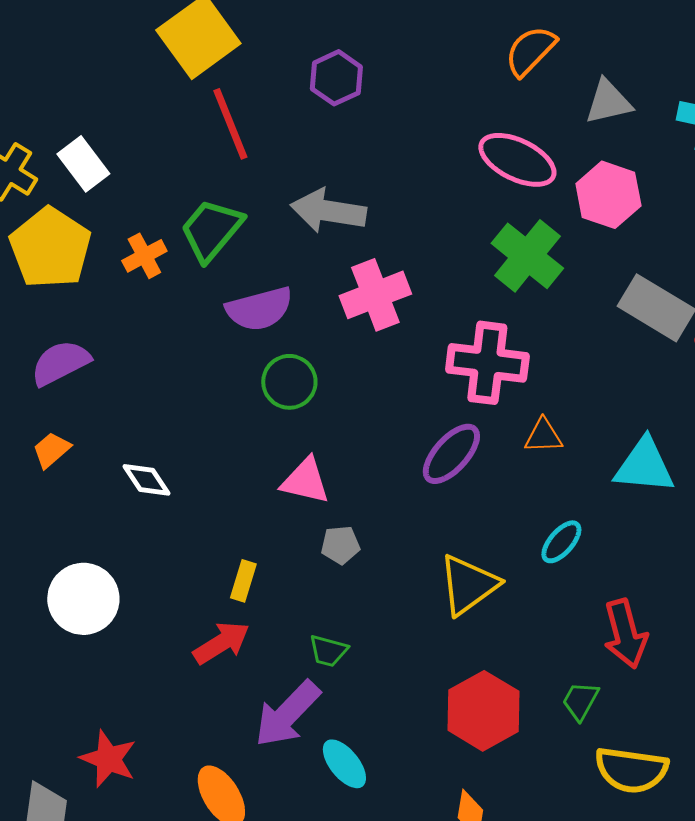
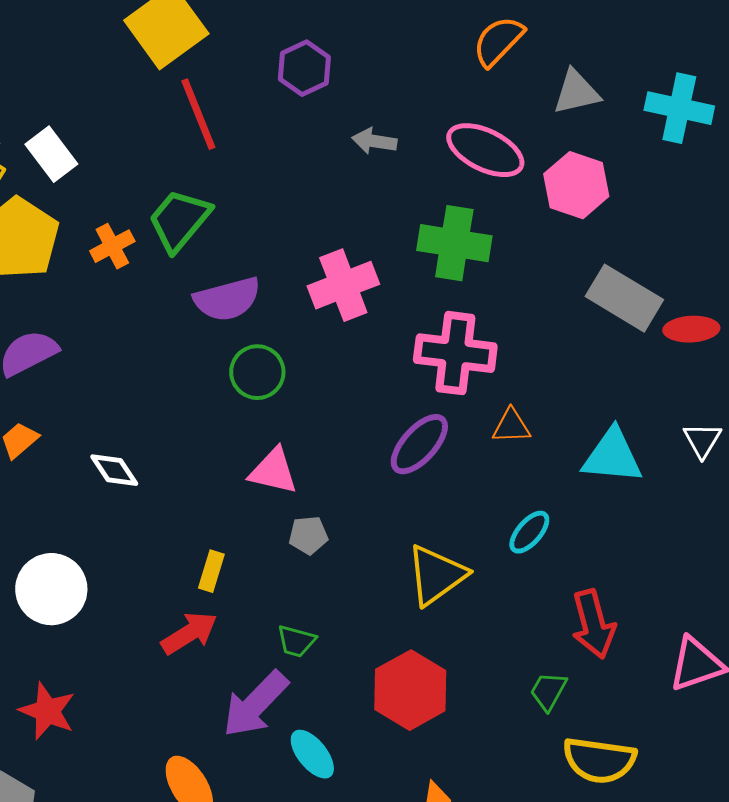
gray arrow: (328, 211) -> (374, 141), moved, size x0.6
green cross: (527, 256) -> (454, 243), moved, turned -30
red hexagon: (483, 711) -> (410, 690), moved
red star: (108, 759) -> (47, 711), moved

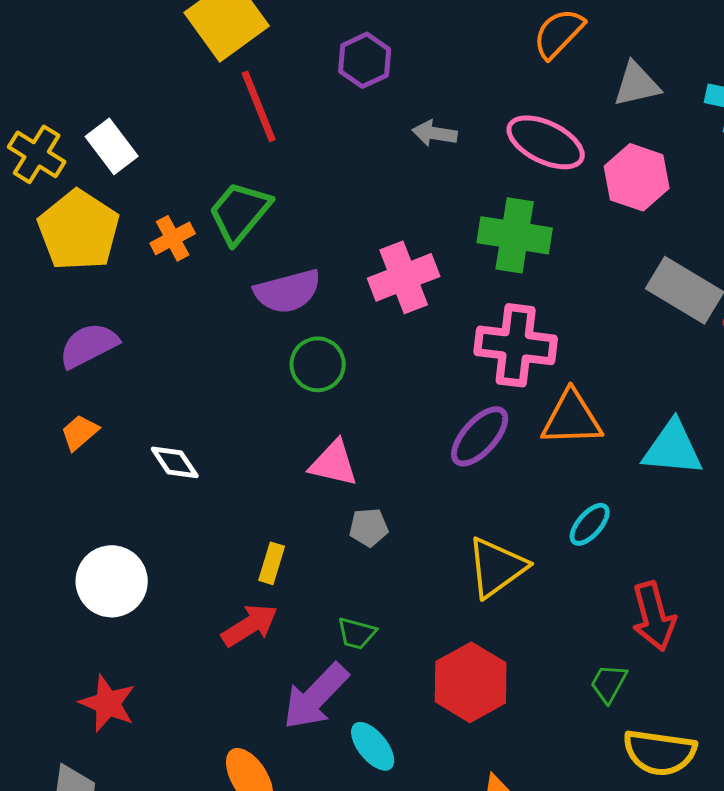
orange triangle: (511, 426) -> (572, 418), size x1.6

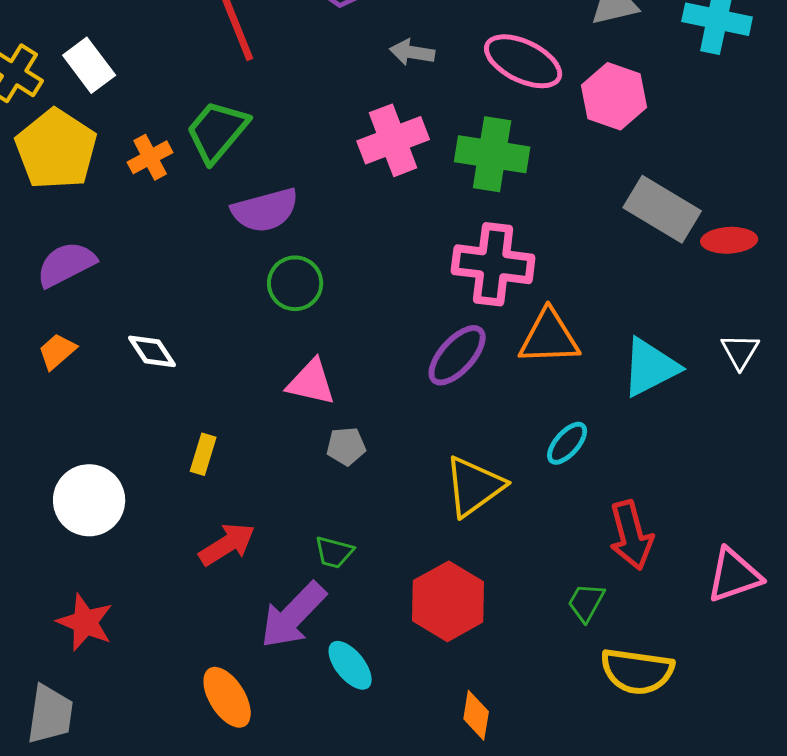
pink cross: (404, 277) -> (393, 140), moved
cyan triangle: (673, 448) -> (650, 367), turned -32
white diamond: (175, 462) -> (152, 351), moved
yellow rectangle: (272, 563) -> (203, 454), moved

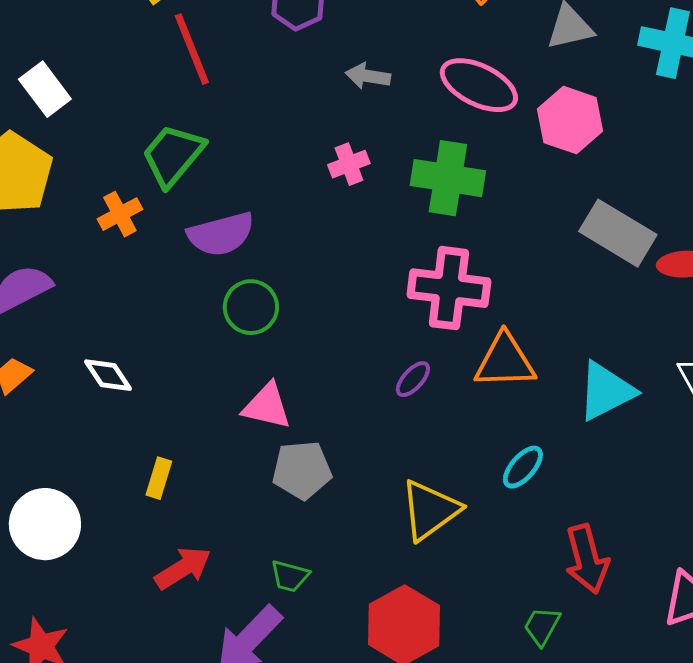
pink cross: (393, 140) -> (349, 164), size x0.6
orange cross: (150, 157) -> (120, 214), moved
purple ellipse: (457, 355) -> (413, 379), size x0.6
gray pentagon: (346, 446) -> (302, 470), size x1.5

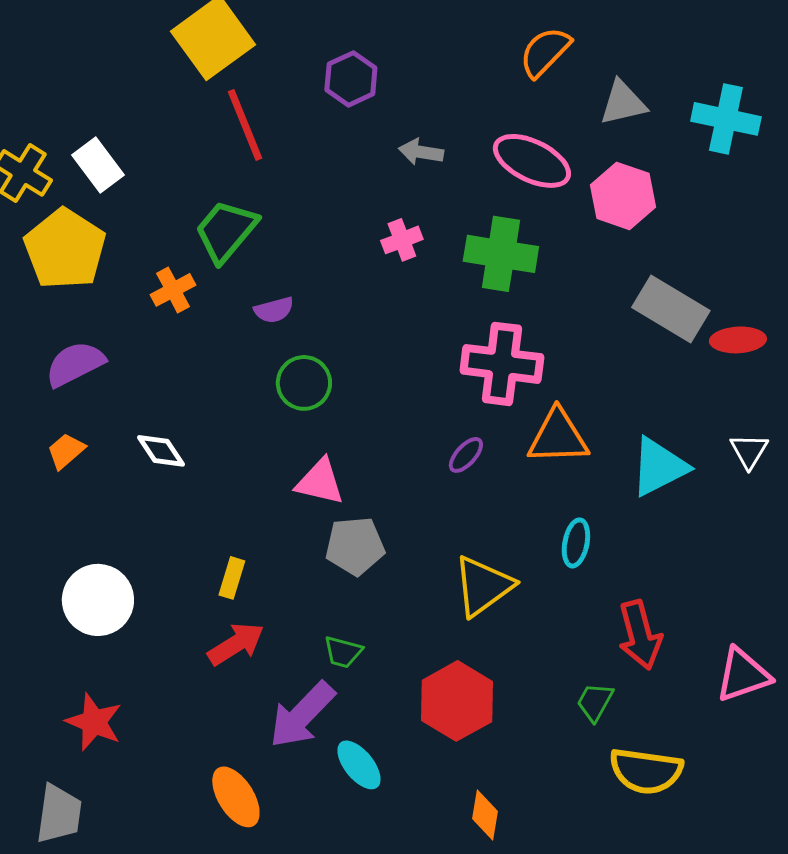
purple semicircle: (221, 234) -> (274, 310), size x0.6
cyan ellipse: (523, 467) -> (576, 543), turned -30
yellow rectangle: (159, 478) -> (232, 578), moved

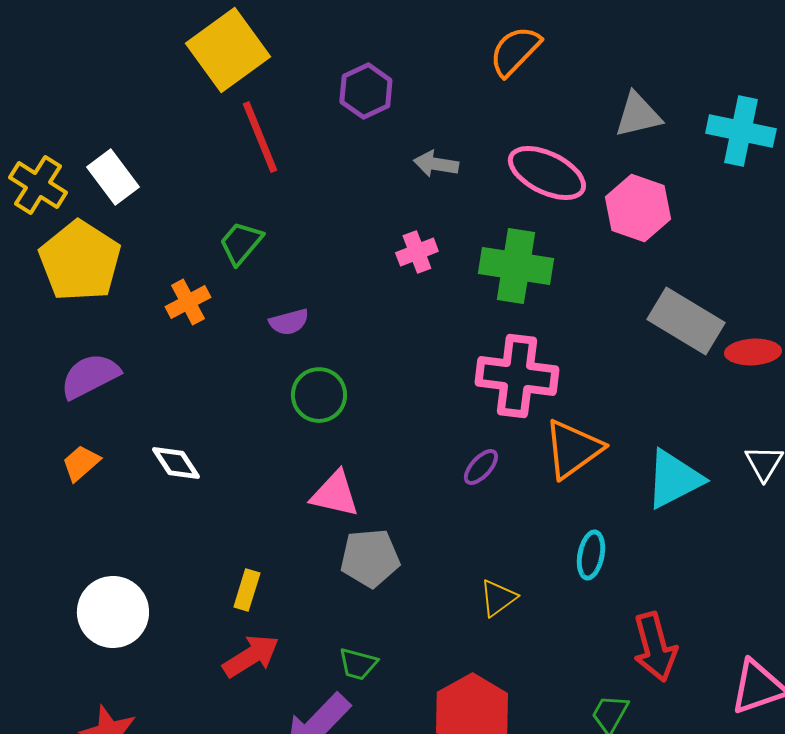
orange semicircle: (545, 52) -> (515, 51), moved
green trapezoid: (226, 231) -> (241, 243), size x0.7
orange triangle: (558, 437) -> (573, 449), turned -34
yellow triangle: (483, 586) -> (498, 598), size x0.6

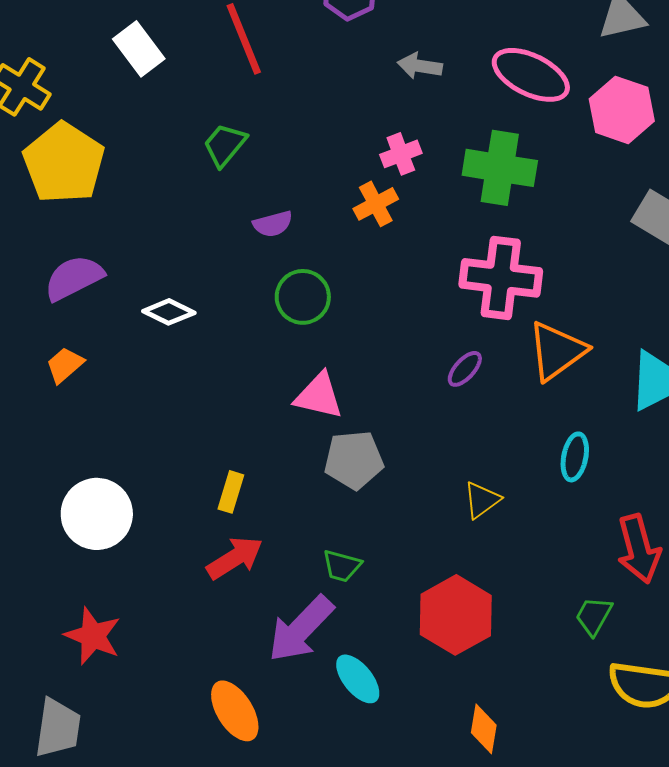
white rectangle: (113, 177) -> (139, 49), moved
orange cross: (188, 302) -> (376, 204), moved
white diamond: (176, 463) -> (169, 312), moved, turned -30

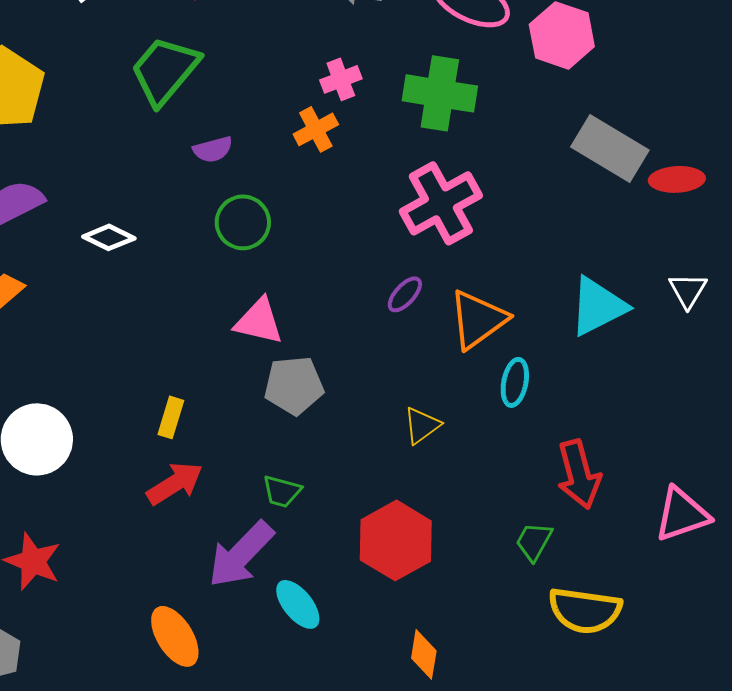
green trapezoid: (225, 145) -> (165, 70), size x1.6
pink cross: (501, 278) -> (441, 203), turned -36
orange triangle: (557, 351) -> (478, 319), moved

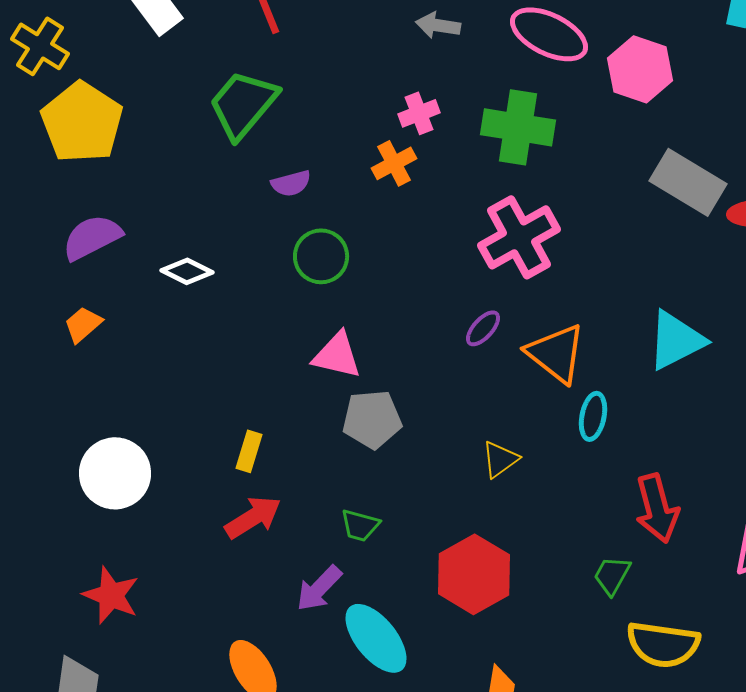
orange triangle: (478, 319) -> (556, 353), turned -46
purple arrow: (241, 554) -> (319, 588), size x0.7
cyan ellipse: (298, 604) -> (376, 638), size x1.4

